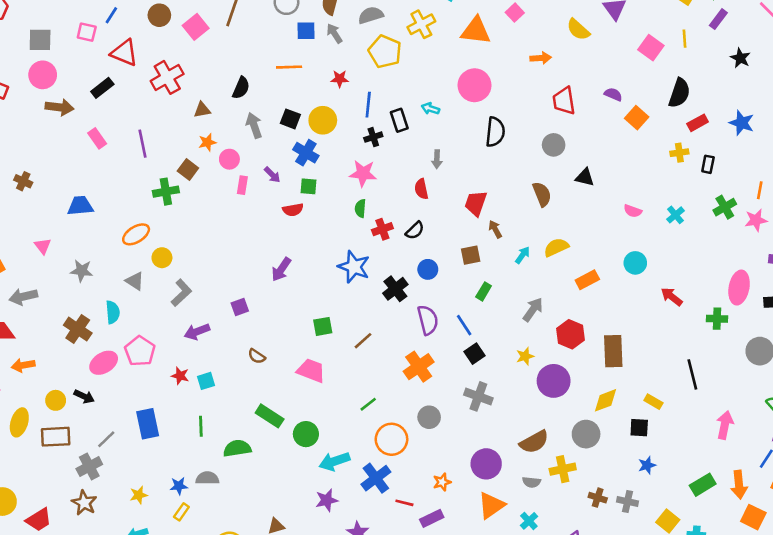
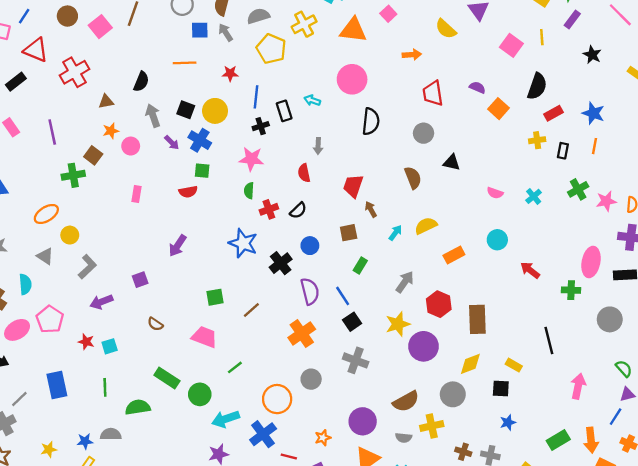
purple arrow: (272, 175) -> (172, 143), moved
pink rectangle: (242, 185) -> (137, 194), moved
orange line: (760, 190) -> (595, 146), moved
yellow star: (525, 356) -> (398, 324), size x1.5
green line: (368, 404) -> (235, 367), moved

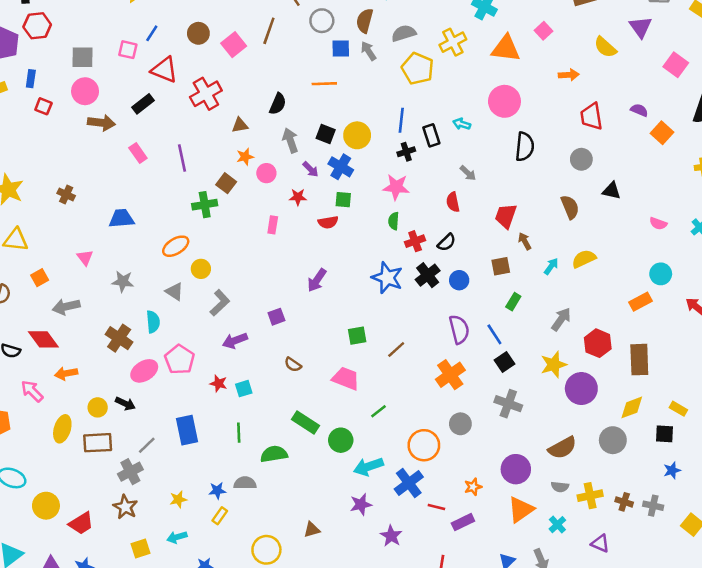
red star: (230, 73) -> (298, 197), moved
gray arrow: (318, 146) -> (468, 173), turned -49
orange rectangle: (454, 255) -> (641, 302), moved
black cross: (281, 263) -> (428, 275), moved
yellow cross: (432, 426) -> (590, 496), moved

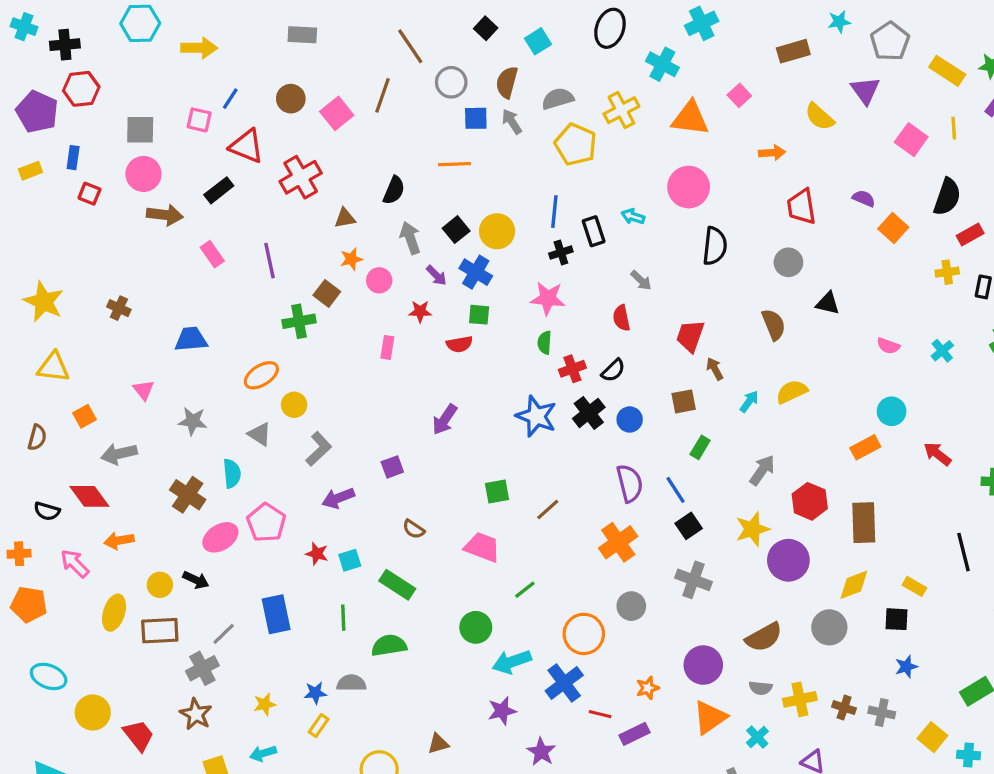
black square: (326, 134) -> (456, 230), turned 30
green rectangle: (305, 423) -> (397, 585), moved
red trapezoid: (81, 523) -> (139, 735), turned -96

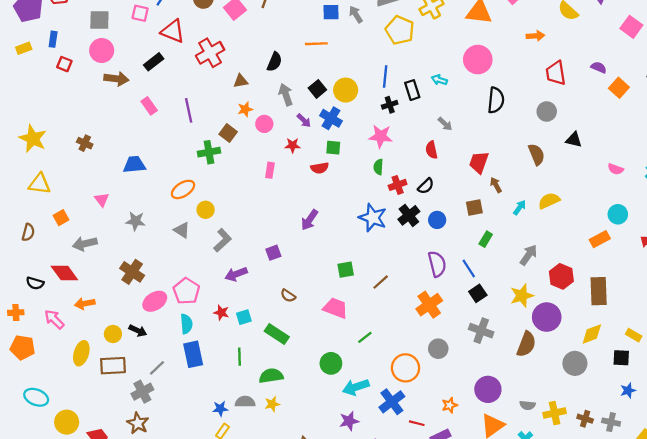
cyan semicircle: (232, 473) -> (186, 324), moved
brown semicircle: (764, 637) -> (526, 344), moved, turned -40
yellow star: (265, 704) -> (272, 404), moved

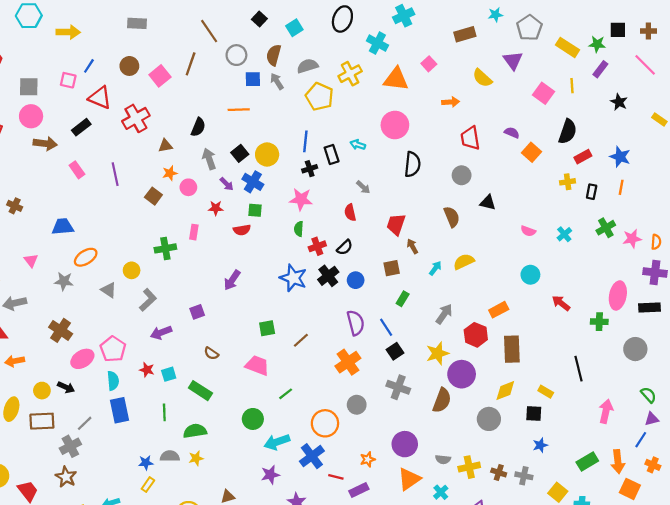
green cross: (209, 152) -> (165, 248), moved
orange ellipse: (183, 189) -> (86, 257), moved
orange rectangle: (600, 239) -> (499, 310), moved

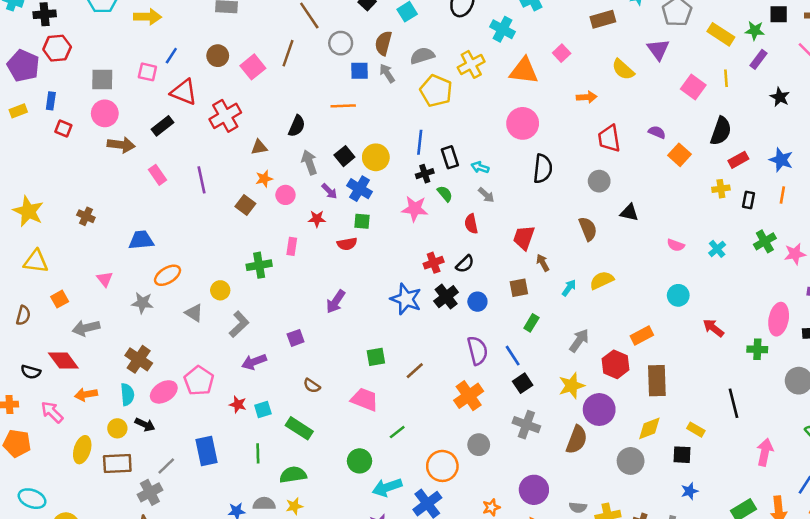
cyan arrow: (358, 145) -> (480, 167), moved
green semicircle: (299, 229) -> (445, 194), moved, turned 136
cyan semicircle: (113, 381) -> (127, 394), moved

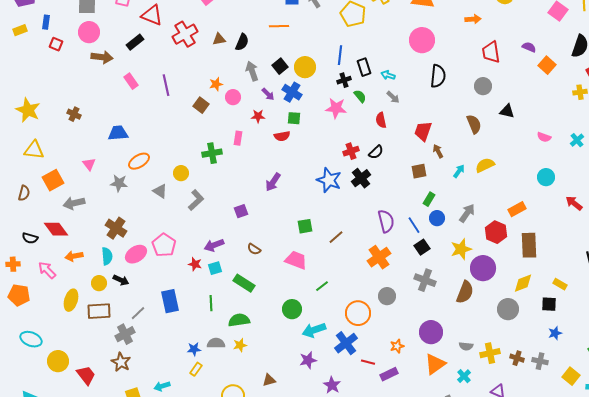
brown triangle: (259, 147) -> (219, 39), moved
orange square: (60, 299) -> (53, 180), size x1.5
blue circle: (477, 302) -> (437, 218), moved
purple arrow: (254, 362) -> (214, 245), moved

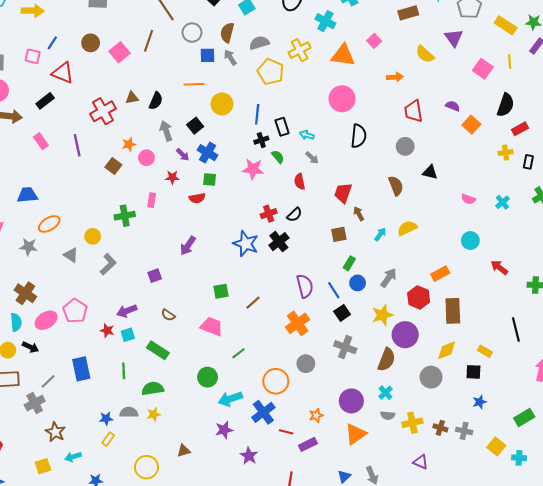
red cross: (185, 34) -> (103, 111), moved
yellow circle: (305, 67) -> (222, 104), moved
brown star: (121, 362) -> (55, 432), moved
cyan cross: (464, 376) -> (385, 393), moved

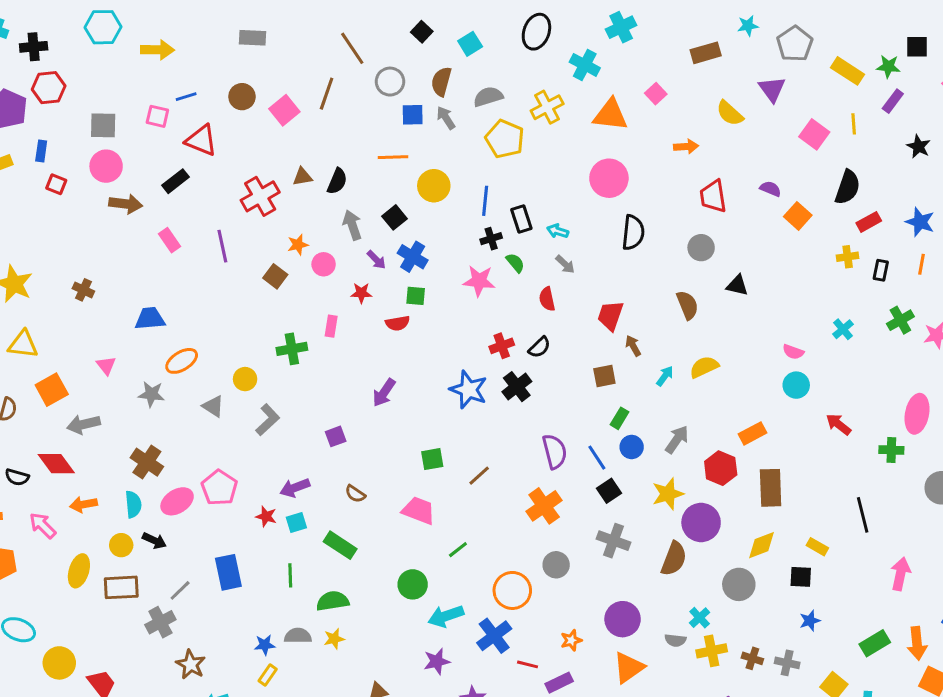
blue line: (52, 43) -> (186, 97), turned 40
pink semicircle: (468, 199) -> (793, 352), moved
cyan cross: (385, 393) -> (700, 618), moved

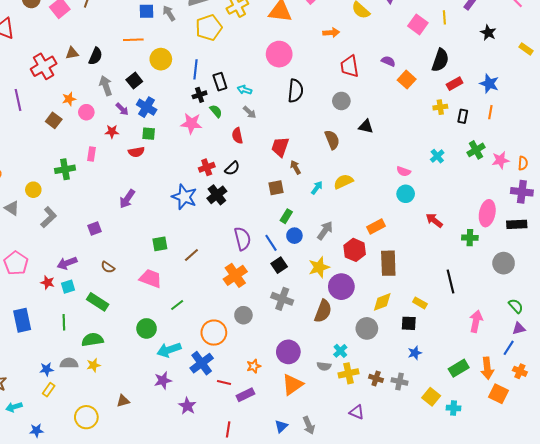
yellow pentagon: (505, 139) -> (209, 28), turned 30

